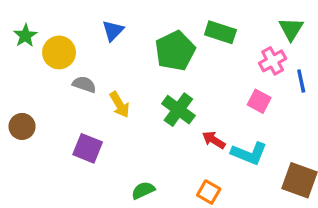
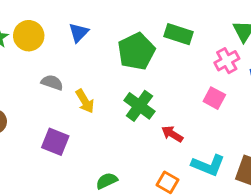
yellow circle: (59, 52) -> (29, 36), moved
cyan L-shape: (249, 153) -> (208, 165), moved

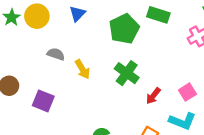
pink square: (214, 98) -> (187, 92), moved, turned 30
red arrow: (172, 134) -> (153, 96), turned -84
purple square: (55, 142) -> (43, 101), moved

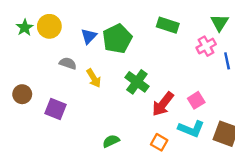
blue triangle: (77, 14) -> (89, 36), moved
green pentagon: (124, 29) -> (117, 39), moved
red arrow: (153, 96) -> (163, 104), size x1.5

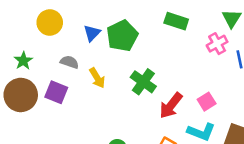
green star: (25, 28) -> (23, 61), moved
brown circle: (22, 94) -> (21, 95), size x1.6
purple square: (56, 109) -> (56, 92), moved

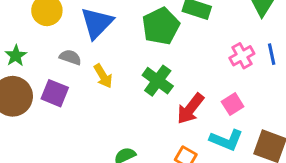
blue triangle: (92, 33) -> (97, 23), size x1.6
green pentagon: (122, 36) -> (161, 26), moved
pink cross: (217, 44) -> (242, 56), moved

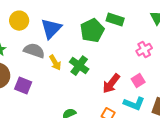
gray semicircle: (70, 57) -> (34, 51), size x1.5
green cross: (158, 81) -> (79, 66), moved
purple square: (55, 93) -> (23, 86), moved

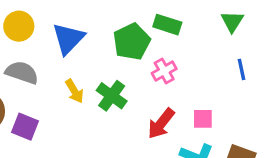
pink cross: (144, 50) -> (164, 71), moved
gray semicircle: (34, 51) -> (22, 73), moved
pink square: (138, 81) -> (203, 119), turned 32

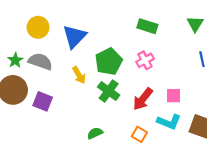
green pentagon: (132, 42) -> (109, 61), moved
green cross: (112, 96) -> (109, 91), moved

